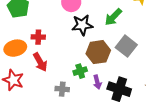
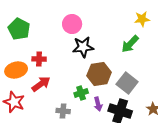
green arrow: (113, 17) -> (130, 44), moved
gray square: (126, 46) -> (127, 83), moved
red arrow: (40, 62) -> (41, 84), turned -96

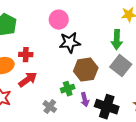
green arrow: (130, 44) -> (117, 40), turned -42
gray square: (127, 83) -> (121, 66), moved
gray cross: (63, 111) -> (50, 107), turned 32

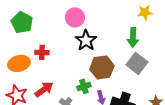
black star: (70, 43) -> (86, 40), turned -30
red arrow: (28, 80) -> (44, 89), moved

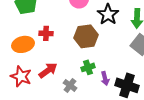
black star: (86, 40) -> (108, 14), moved
brown hexagon: (102, 67) -> (86, 36), moved

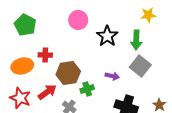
brown hexagon: (86, 36) -> (68, 73), moved
purple arrow: (105, 78) -> (112, 76), moved, turned -64

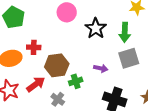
gray square: (140, 66) -> (129, 58), turned 35

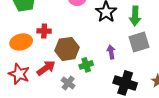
purple arrow: (101, 68) -> (111, 52), turned -112

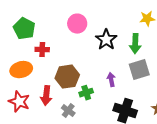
red cross: (44, 31) -> (42, 50), moved
red arrow: (46, 68) -> (46, 96), turned 132

